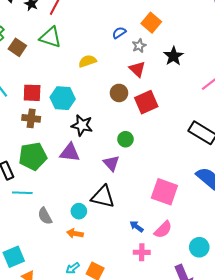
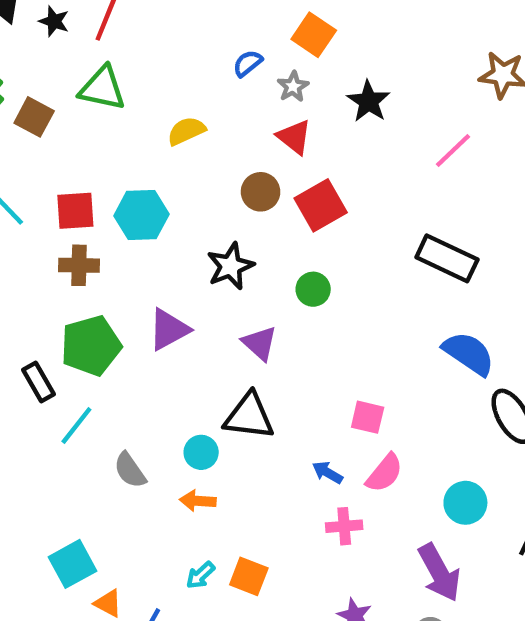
black star: (82, 125) -> (230, 266), moved, turned -30
green circle: (125, 139) -> (313, 289), moved
purple triangle: (70, 153) -> (169, 329), turned -30
pink square: (164, 192) -> (368, 417), moved, size x0.6
cyan line: (22, 193) -> (76, 426), turned -48

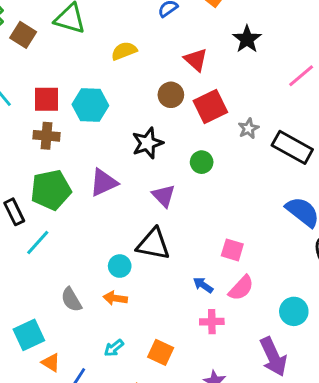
gray star: (293, 87) -> (248, 128), moved
gray semicircle: (130, 470) -> (71, 300), moved
orange square: (249, 576) -> (161, 352), moved

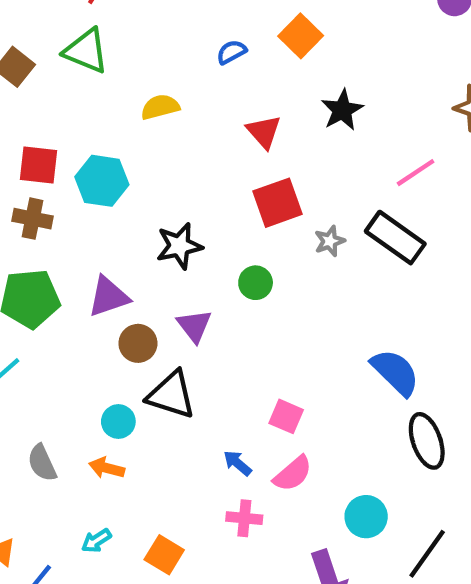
brown circle: (171, 95) -> (138, 343), moved
black rectangle: (292, 147) -> (395, 238), moved

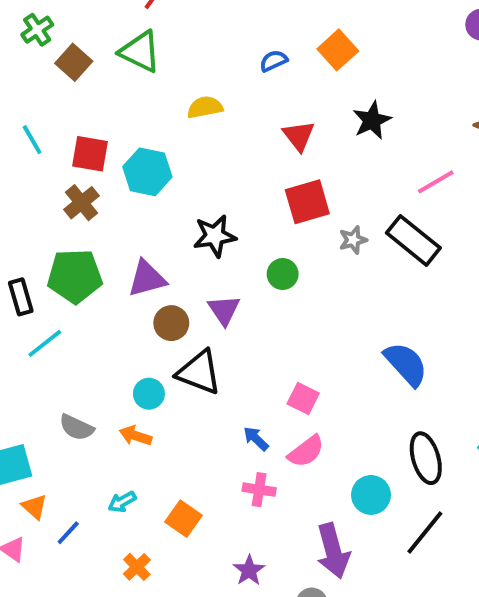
brown cross: (33, 219) -> (81, 203), turned 36
black ellipse: (427, 441) -> (426, 458), moved
gray semicircle: (42, 463) -> (77, 427), turned -44

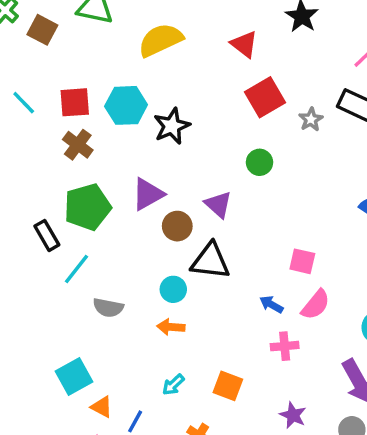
yellow semicircle: (205, 107) -> (161, 40), size x1.5
black star: (215, 236) -> (172, 126), moved
gray semicircle: (77, 427) -> (108, 308), moved

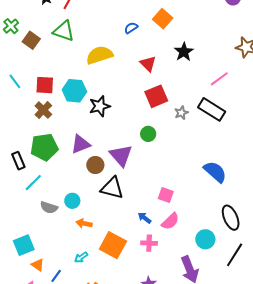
purple triangle: (218, 204) -> (121, 155), size x1.4
cyan circle: (173, 289) -> (72, 201), moved
orange square: (228, 386) -> (113, 245), moved, size x1.5

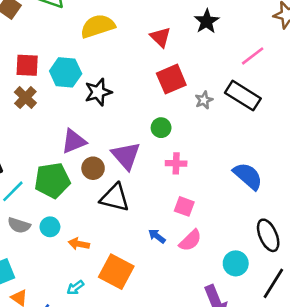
green pentagon: (44, 147) -> (52, 180), moved
cyan circle: (72, 201) -> (50, 227), moved
gray semicircle: (49, 207) -> (19, 225), moved
pink cross: (149, 243) -> (176, 163), moved

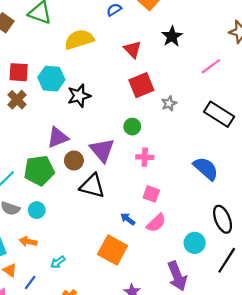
black rectangle: (243, 96) -> (219, 114), moved
orange arrow: (79, 244) -> (28, 242), moved
orange square: (116, 272) -> (113, 250), moved

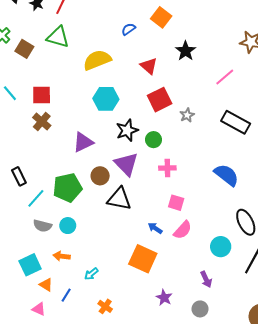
cyan hexagon: (51, 79) -> (106, 99), moved
black star: (79, 96) -> (127, 130), moved
purple triangle: (58, 137) -> (83, 142), moved
purple arrow: (177, 276) -> (206, 279), size x0.6

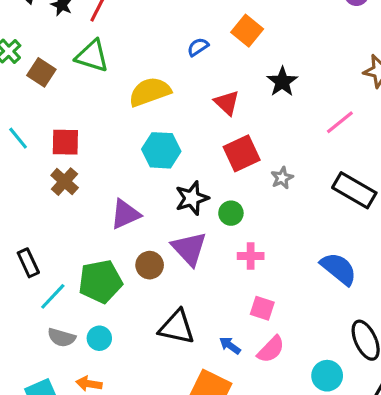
black triangle: (119, 199) -> (177, 327), moved

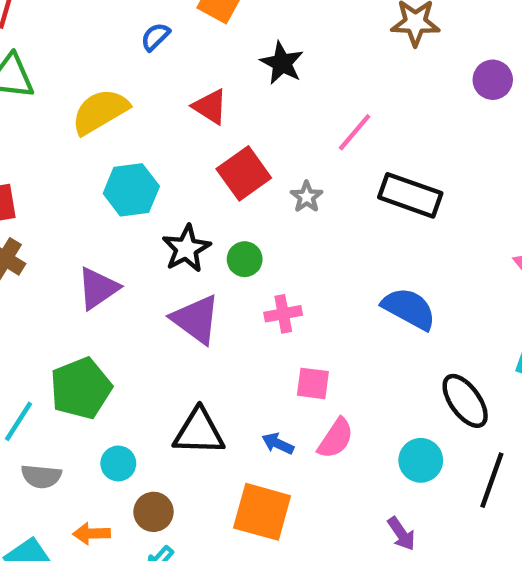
pink line: (340, 122) -> (355, 132), moved
brown circle: (150, 265) -> (154, 512), moved
cyan circle: (99, 338) -> (118, 463), moved

